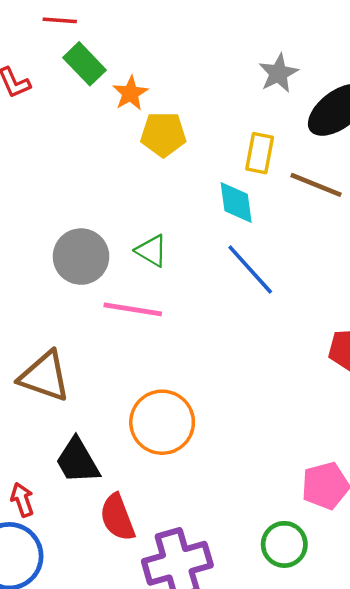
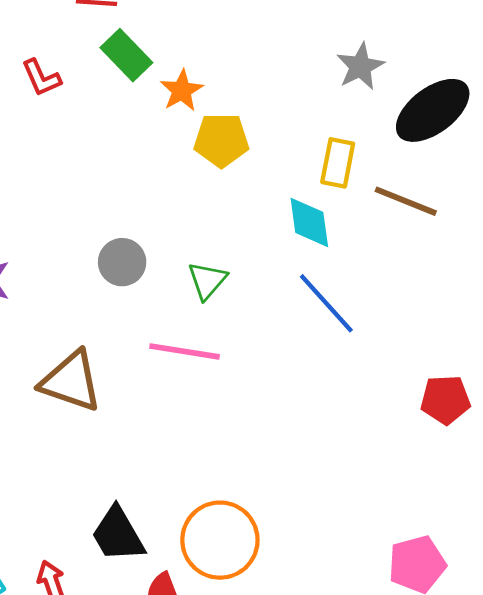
green triangle: (152, 251) -> (207, 281), turned 40
gray circle: (81, 257) -> (122, 262), moved, size x0.7
brown triangle: (45, 376) -> (71, 381), moved
orange circle: (162, 422) -> (220, 540), moved

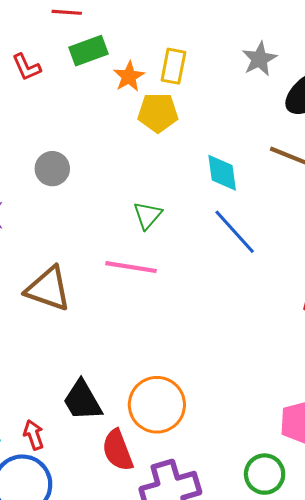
green rectangle: (126, 55) -> (89, 51), turned -66
yellow rectangle: (338, 163) -> (173, 66), moved
gray circle: (122, 262) -> (52, 169), moved

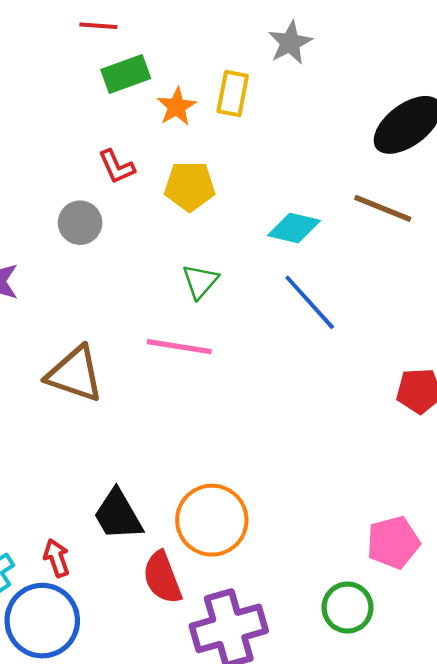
gray star: (259, 59) -> (290, 43), moved
red L-shape: (26, 67) -> (117, 167), moved
yellow pentagon: (158, 113) -> (190, 186), moved
cyan diamond: (222, 173) -> (294, 228), turned -69

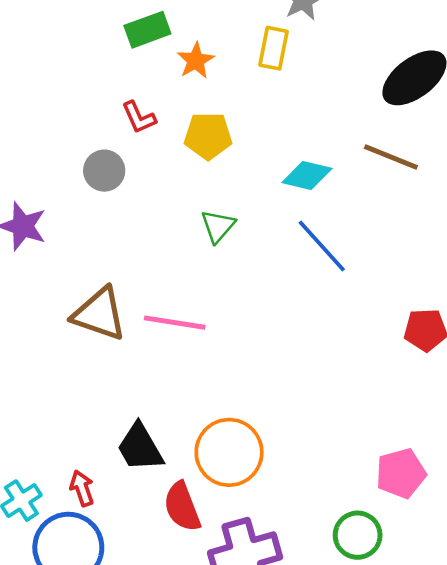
yellow rectangle: (233, 94) -> (274, 48), moved
pink line: (179, 347) -> (175, 323), moved

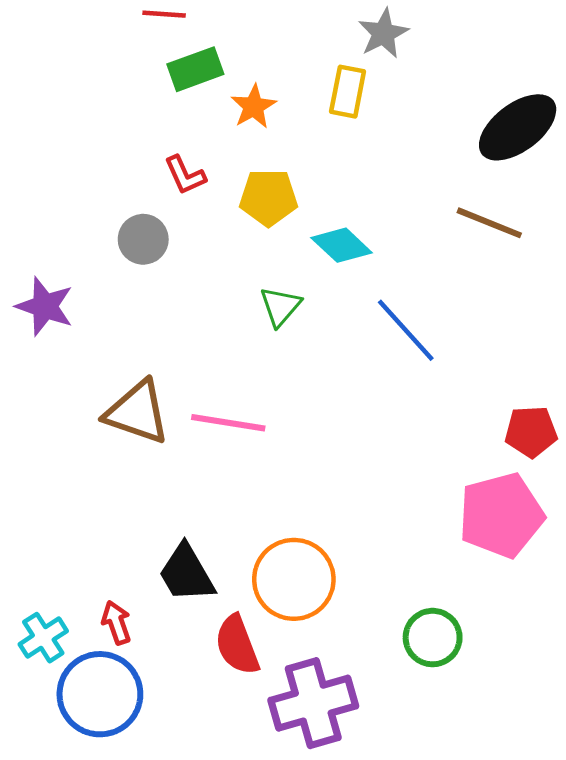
cyan diamond: (307, 175) -> (342, 245), moved, turned 30
pink pentagon: (401, 473) -> (501, 515), moved, size x1.4
green circle: (358, 535) -> (433, 638), moved

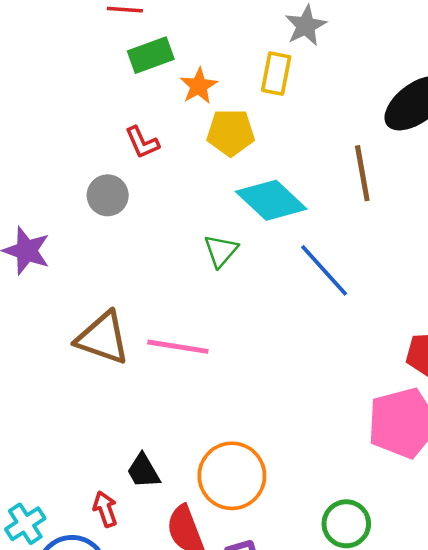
yellow pentagon: (268, 198) -> (231, 133), moved
brown line: (489, 223) -> (362, 173), moved, turned 58
cyan diamond: (342, 245) -> (271, 200), size x1.4
black trapezoid: (186, 573) -> (143, 471), size x0.7
red arrow: (116, 623) -> (105, 509), moved

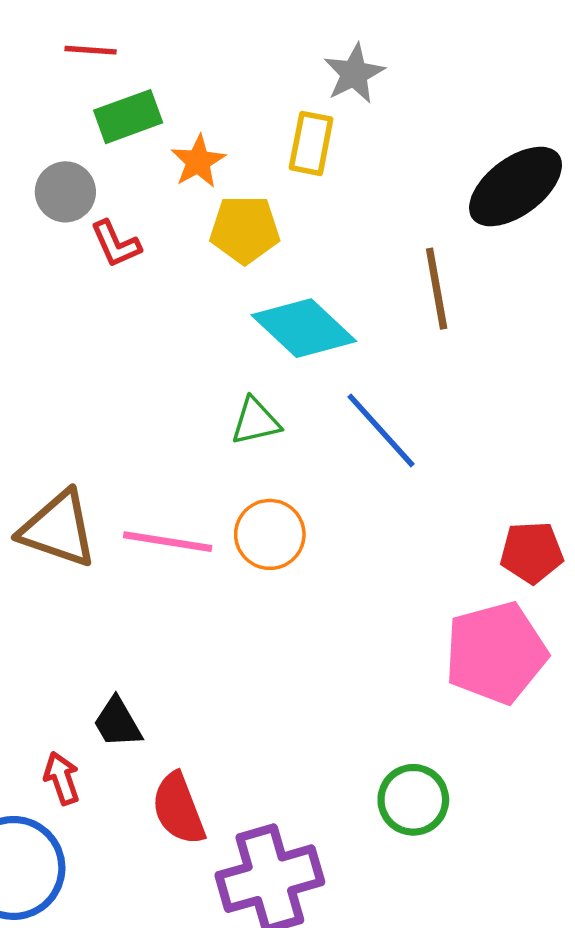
gray circle: (108, 195) -> (65, 192), moved
green triangle: (221, 251) -> (255, 421), moved, turned 36
orange circle: (232, 476) -> (270, 534), moved, size x0.7

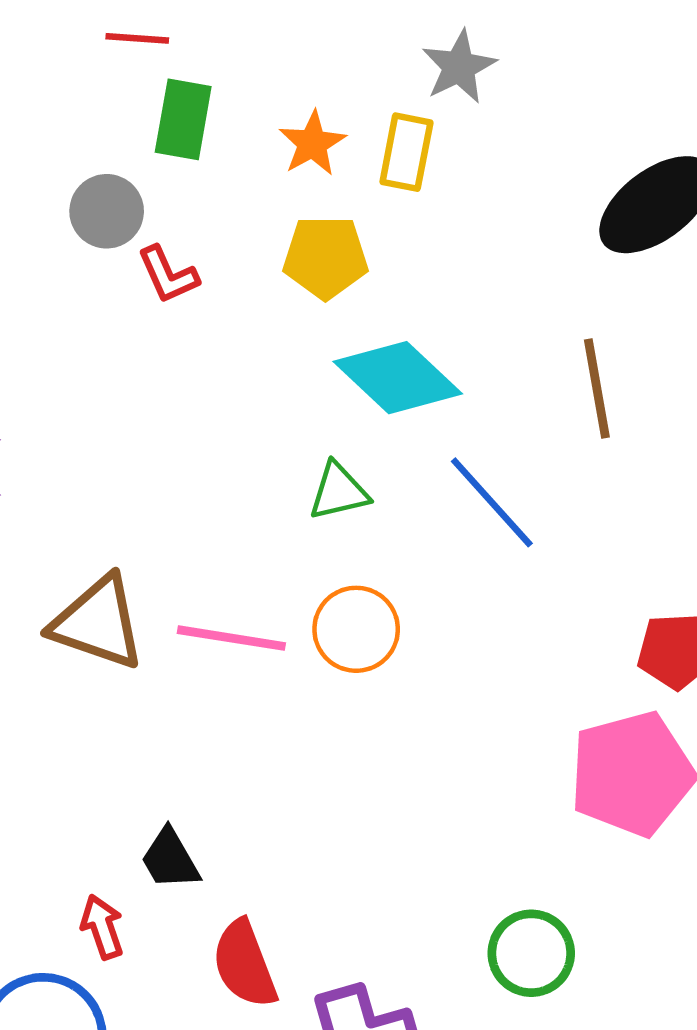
green rectangle: (128, 117) -> (183, 119), turned -60
orange star: (198, 161) -> (312, 143), moved
brown line: (437, 289) -> (597, 389), moved

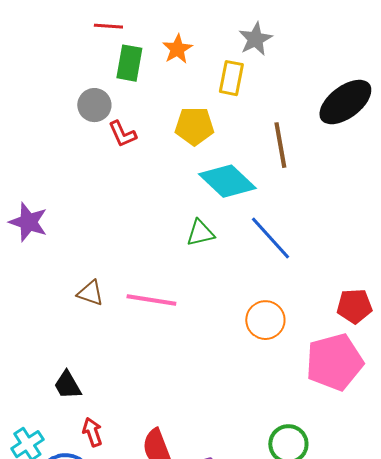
orange star: (312, 143) -> (177, 49), moved
brown line: (597, 389) -> (280, 145), moved
brown triangle: (98, 623) -> (90, 293), size x0.6
orange circle: (356, 629) -> (265, 320), moved
black trapezoid: (170, 859) -> (67, 385), moved

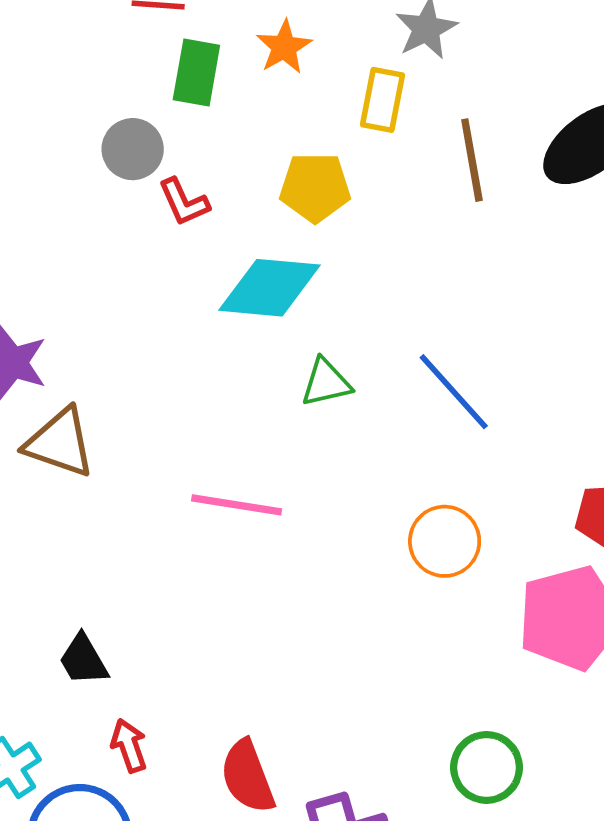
brown line: (280, 145) -> (472, 160), moved
cyan diamond: (227, 181) -> (269, 288), moved, turned -38
brown triangle: (90, 293) -> (60, 443), moved, size x1.5

